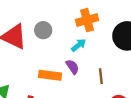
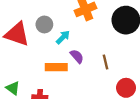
cyan arrow: (79, 45) -> (63, 37), moved

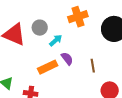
orange rectangle: (56, 67) -> (48, 67), turned -30

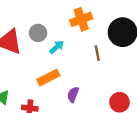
purple semicircle: (67, 59) -> (73, 94), moved, turned -120
brown line: (93, 66) -> (97, 53), moved

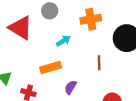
gray circle: (38, 33) -> (50, 11), moved
brown line: (97, 53) -> (99, 63), moved

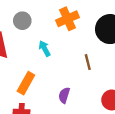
cyan arrow: (63, 41) -> (45, 48), turned -72
orange rectangle: (51, 68) -> (26, 83), moved, turned -30

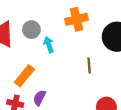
gray circle: (22, 21) -> (31, 30), moved
purple semicircle: (64, 95) -> (39, 98), moved

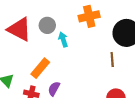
brown line: (89, 66) -> (112, 60), moved

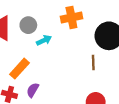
cyan arrow: (63, 40) -> (44, 40), turned 80

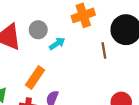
brown line: (93, 62) -> (104, 50), moved

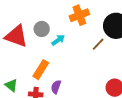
brown line: (104, 50) -> (98, 44), turned 56

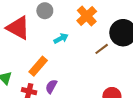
orange cross: (79, 15) -> (87, 16), turned -30
gray circle: (42, 29) -> (45, 11), moved

